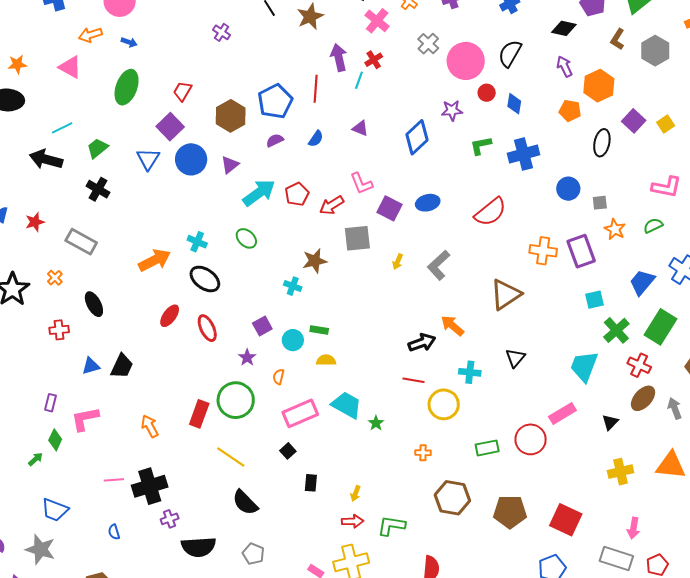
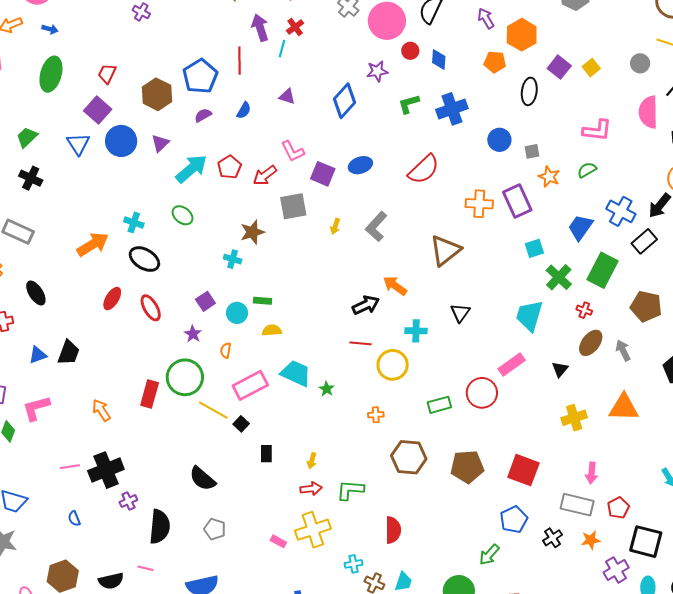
red cross: (639, 365) -> (584, 310), size x0.7
yellow line: (231, 457) -> (213, 410), moved
black semicircle: (199, 547) -> (160, 527), turned -76

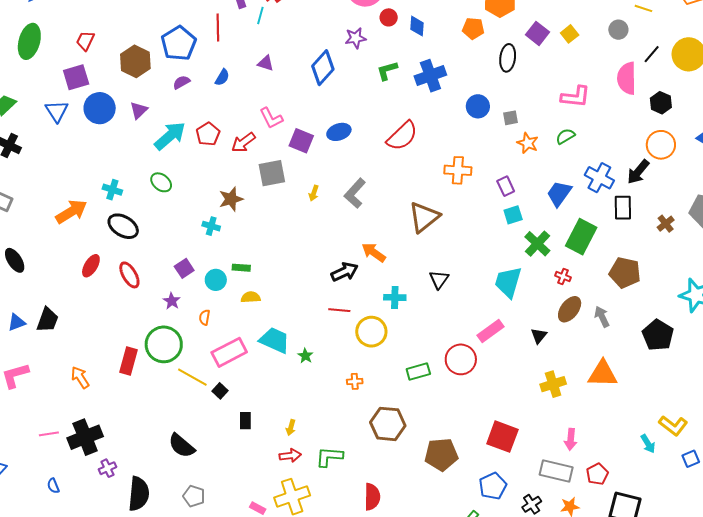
purple square: (98, 110) -> (76, 77), turned 32
purple rectangle: (517, 201) -> (506, 186), moved, size x0.6
black rectangle: (644, 241) -> (623, 208), turned -50
brown pentagon: (467, 467) -> (441, 454), moved

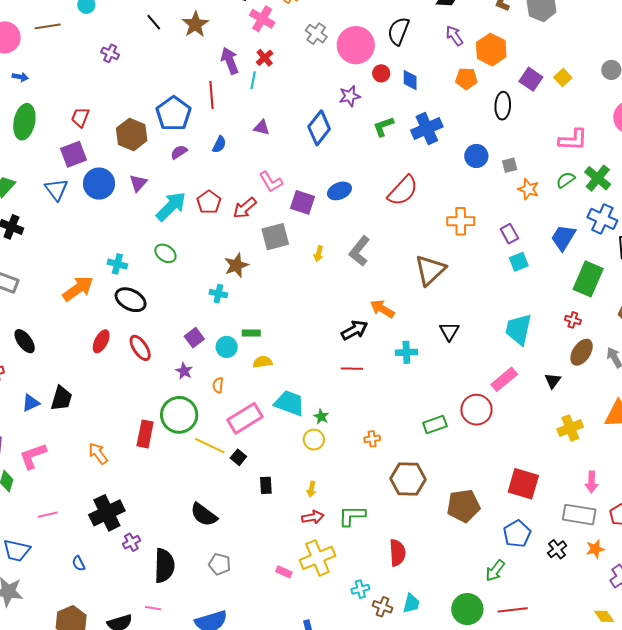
green cross: (537, 244) -> (598, 178), moved
yellow circle: (371, 332) -> (314, 440), moved, size x0.7
pink line: (49, 434) -> (48, 515), moved

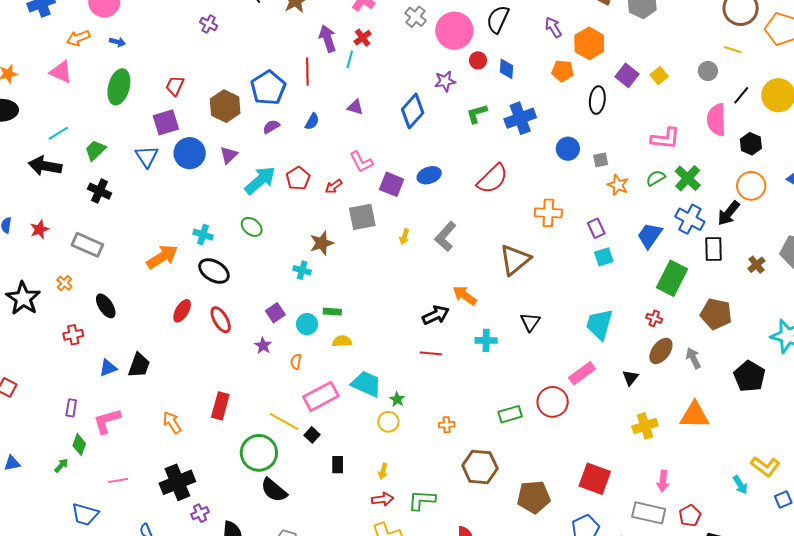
red arrow: (245, 208) -> (334, 186), size x0.7
green circle: (179, 415) -> (259, 453), moved

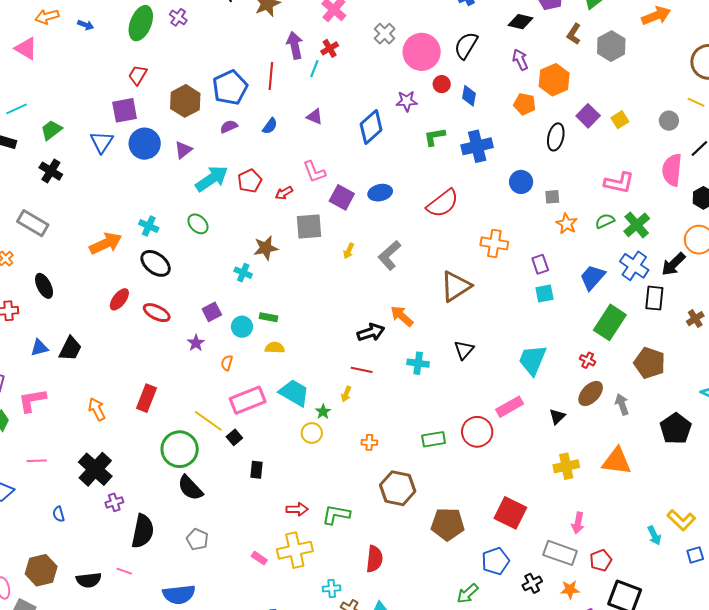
green ellipse: (119, 87) -> (141, 23), moved
red ellipse: (221, 320) -> (157, 313), turned -40
yellow arrow: (383, 471) -> (346, 394), moved
black cross: (177, 482) -> (95, 469), turned -32

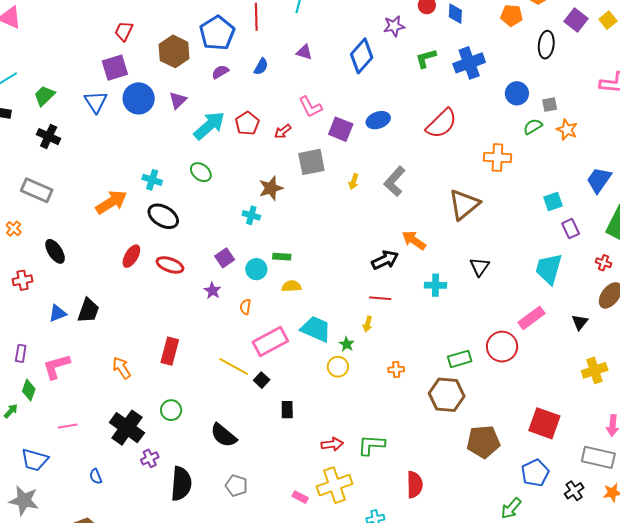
green semicircle: (605, 221) -> (533, 126), moved
purple rectangle: (540, 264) -> (571, 229), moved
green circle: (180, 449) -> (171, 410), moved, size x0.6
brown hexagon: (398, 488) -> (447, 395), moved

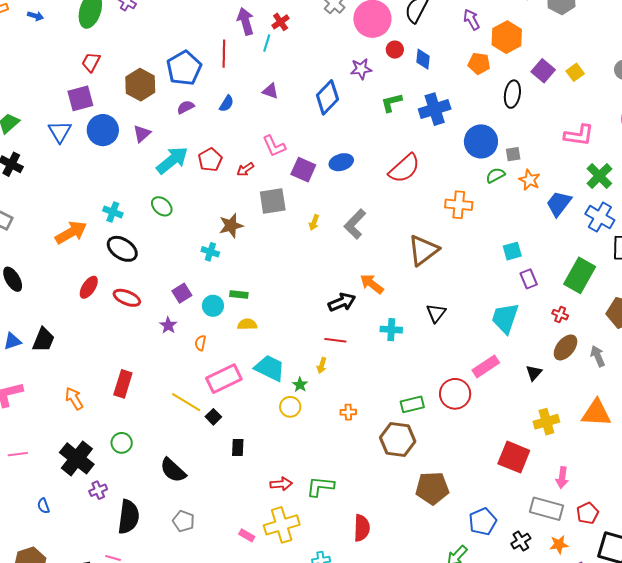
blue circle: (517, 93) -> (481, 141), size x1.4
blue trapezoid: (599, 180) -> (559, 204), moved
red square: (544, 423) -> (514, 457), moved

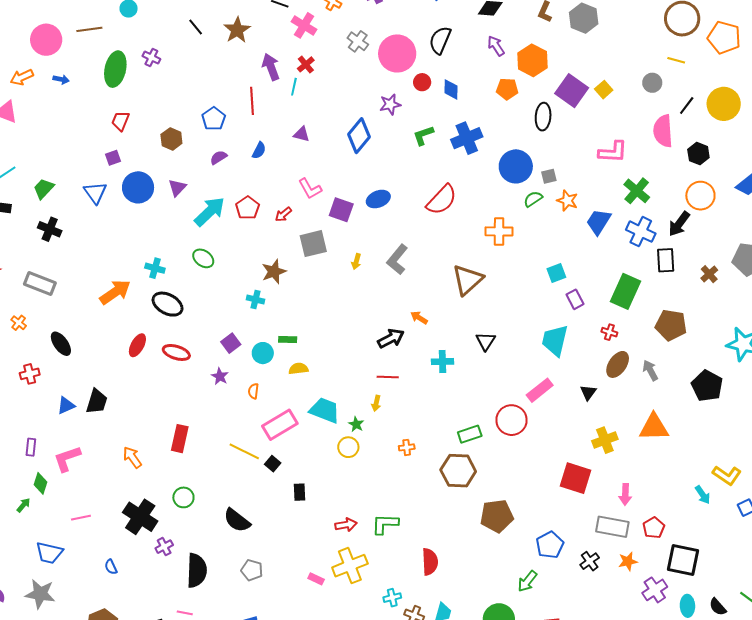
blue pentagon: (184, 68) -> (214, 119), size x0.7
purple square: (543, 71) -> (572, 91), size x1.4
brown hexagon: (140, 85) -> (171, 139), size x0.7
purple square: (80, 98) -> (113, 158), size x0.6
orange arrow: (372, 284) -> (419, 318), size x0.7

